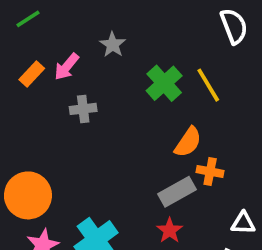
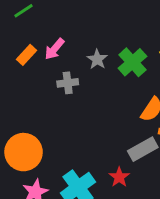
gray star: (113, 45) -> (97, 59), moved
red star: (170, 230) -> (119, 177), moved

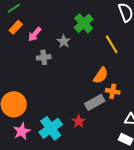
orange rectangle: (26, 55) -> (16, 27), moved
green cross: (132, 62) -> (84, 23), moved

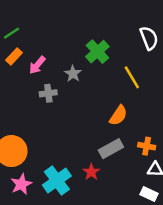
orange cross: (113, 91) -> (147, 146), moved

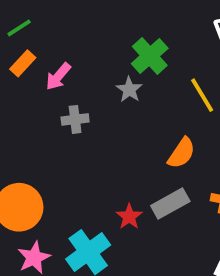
gray star: (73, 74) -> (129, 90), moved
red star: (91, 172) -> (129, 217), moved

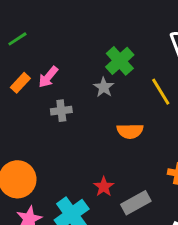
orange rectangle: (23, 63) -> (20, 83), moved
orange semicircle: (182, 153) -> (130, 131), moved, turned 55
gray rectangle: (170, 203) -> (136, 203), moved

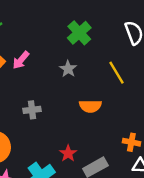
green cross: (120, 61) -> (79, 33), moved
gray cross: (61, 111) -> (32, 110), moved

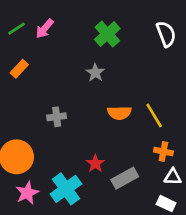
pink arrow: (21, 60) -> (45, 29), moved
yellow line: (117, 73) -> (154, 115), moved

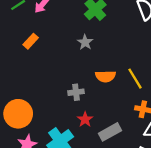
orange rectangle: (19, 69) -> (31, 41), moved
gray cross: (57, 117) -> (76, 92), moved

